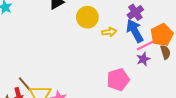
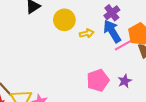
purple star: (143, 59) -> (125, 81), moved

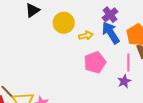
pink line: (123, 45) -> (128, 63), moved, turned -60
pink pentagon: (98, 80) -> (95, 62), moved

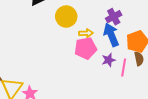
pink pentagon: (95, 62) -> (86, 48), moved
purple star: (124, 81) -> (109, 60), moved

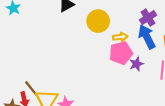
purple star: (109, 60) -> (136, 64), moved

